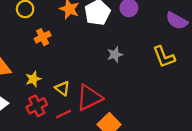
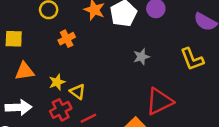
yellow triangle: (62, 88) -> (78, 92), moved
red triangle: (89, 98) -> (159, 101), moved

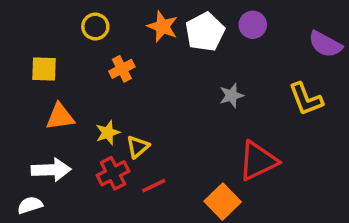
yellow triangle: (78, 92) -> (138, 147), turned 42

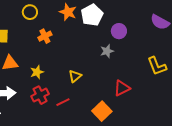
purple circle: (253, 25) -> (119, 31), moved
yellow L-shape: (306, 99) -> (157, 66), moved
yellow triangle: (138, 147) -> (75, 76), moved
red triangle: (258, 161) -> (122, 88), size x0.7

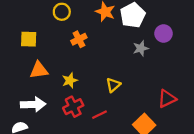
gray star: (107, 51) -> (141, 48), moved

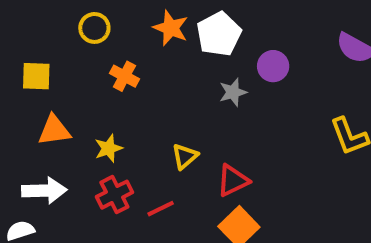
orange cross: (79, 39) -> (125, 76), turned -35
red triangle: (167, 99) -> (233, 181), moved

